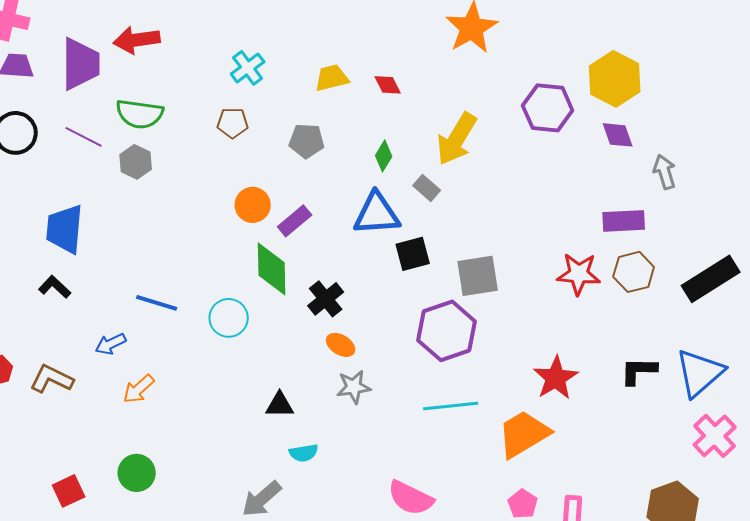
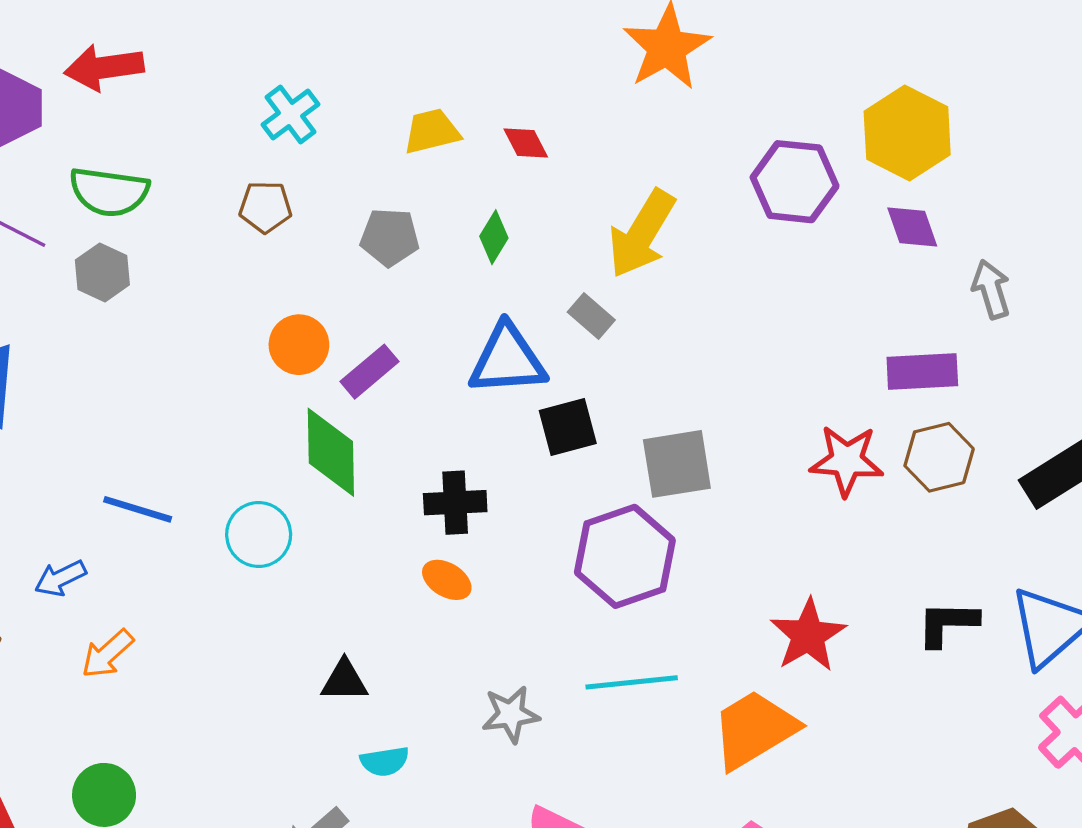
green diamond: (384, 156) -> (494, 237), moved
black cross: (326, 299) -> (455, 503), moved, turned 36
gray star: (354, 387) -> (511, 714), moved

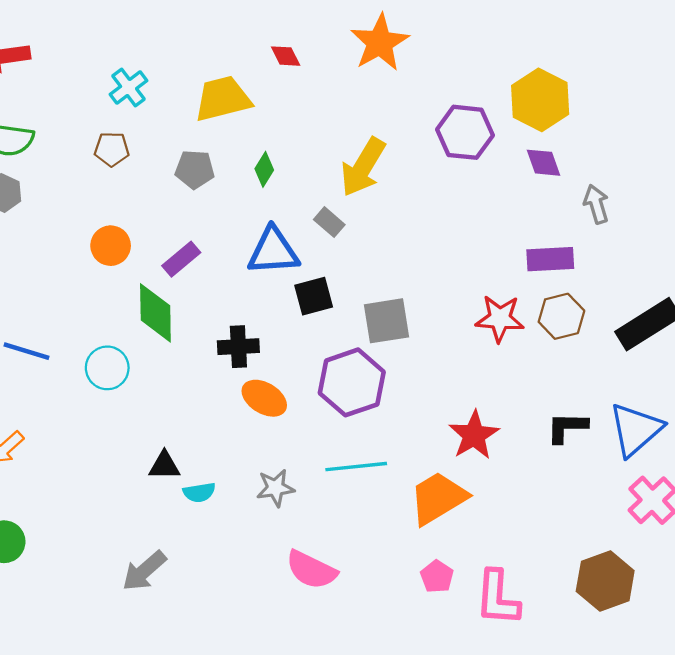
yellow trapezoid: (432, 131) -> (223, 99), size x1.5
red diamond: (526, 143) -> (286, 56), moved
orange circle: (299, 345) -> (111, 246), moved
orange ellipse: (447, 580) -> (264, 398), moved, size x1.4
cyan semicircle: (385, 761) -> (199, 492), moved

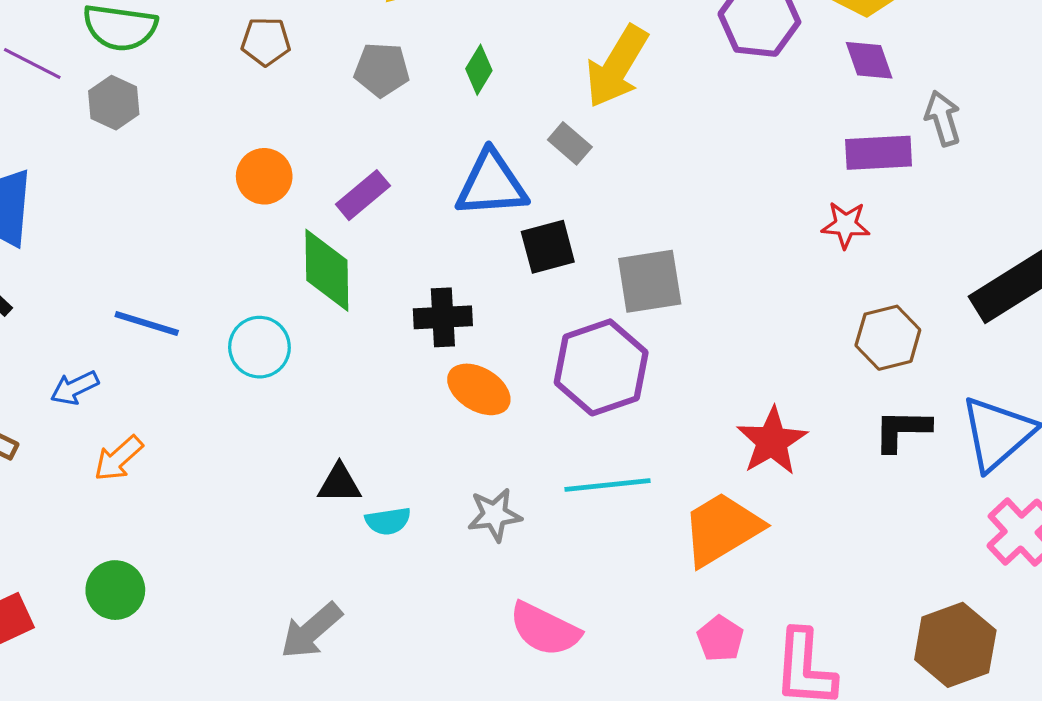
purple rectangle: (550, 259) -> (879, 153), moved
brown hexagon: (561, 316) -> (888, 338), moved
red star: (500, 319) -> (846, 225), moved, size x0.7

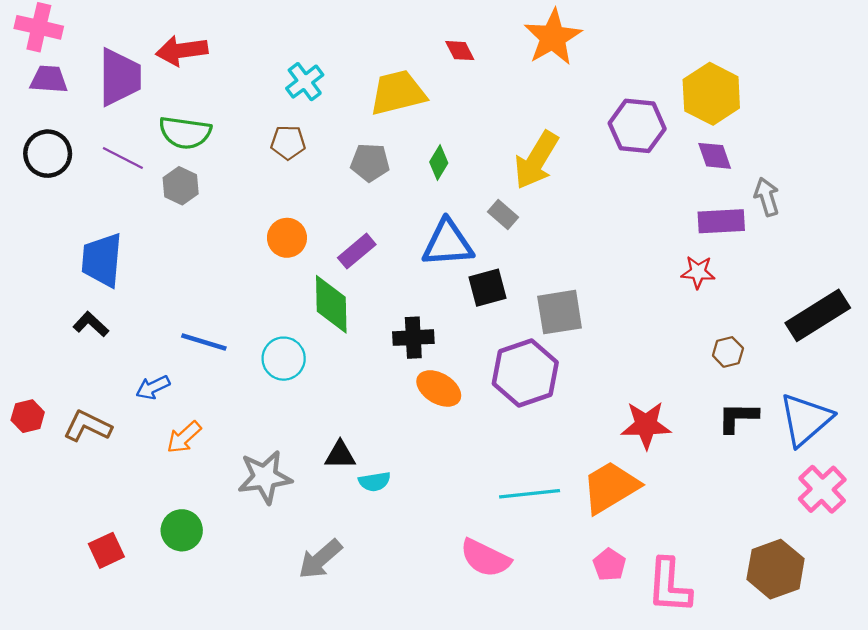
brown hexagon: (888, 338) -> (728, 352), size x0.7
red star: (772, 441) -> (646, 425), turned 30
cyan line: (607, 485) -> (530, 494), moved
gray star: (495, 515) -> (265, 477), moved, size x1.4

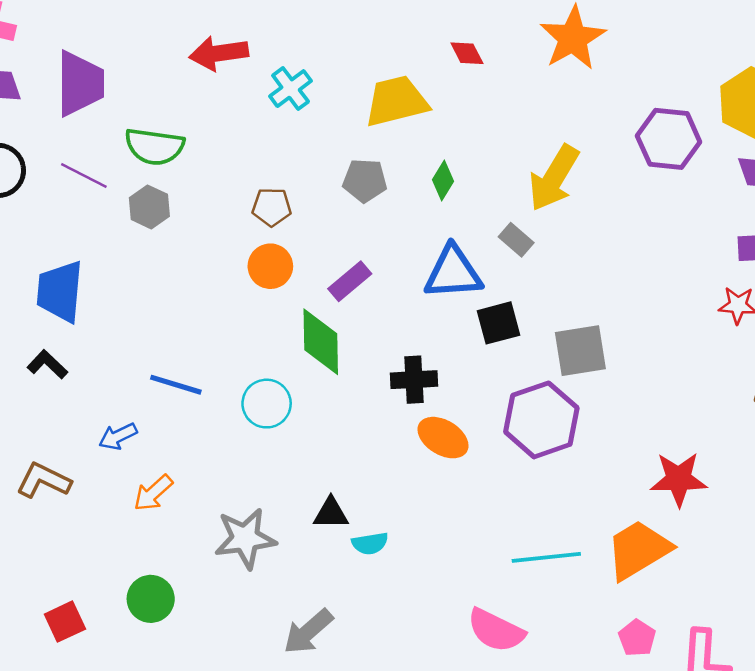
red arrow: (182, 51) -> (219, 53), moved
brown pentagon: (288, 143) -> (272, 207), moved

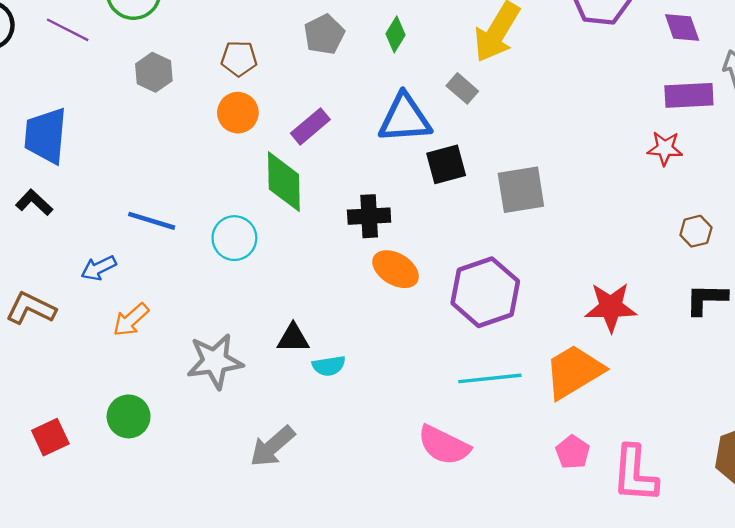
gray pentagon: (365, 181) -> (324, 34), turned -30
gray hexagon: (149, 207) -> (154, 72), moved
purple hexagon: (541, 420) -> (485, 292), moved

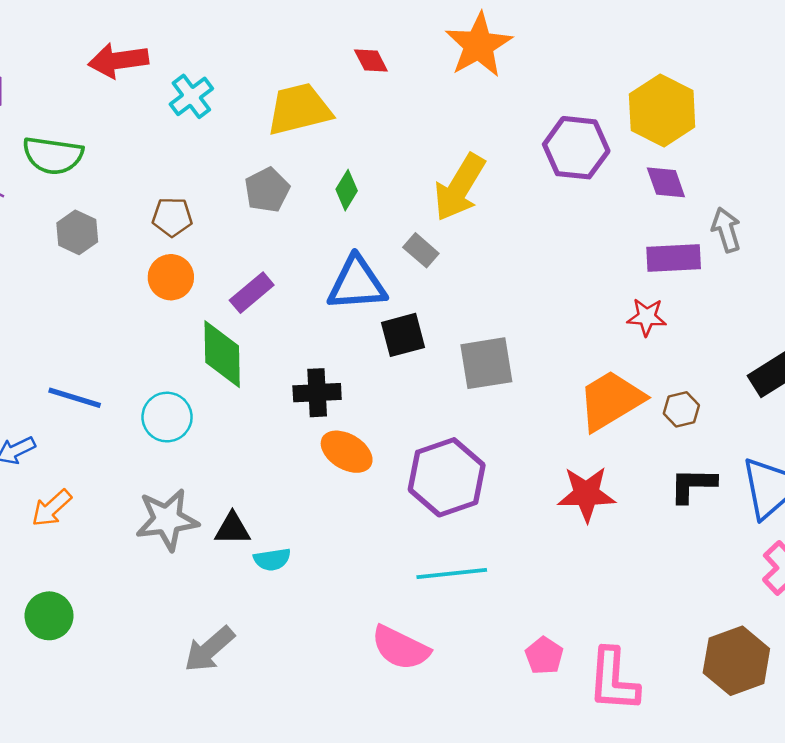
gray star: (215, 361) -> (167, 520), moved
orange trapezoid: (574, 372) -> (611, 400), moved

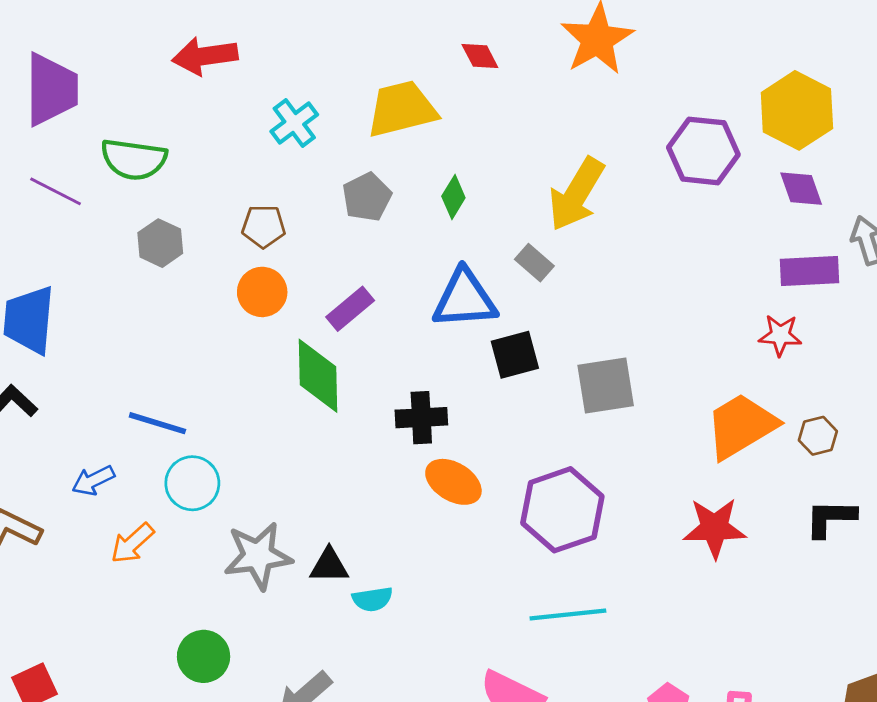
cyan cross: (191, 96) -> (294, 123), moved
cyan circle: (167, 417) -> (192, 483), moved
green circle: (49, 616) -> (204, 656), moved

